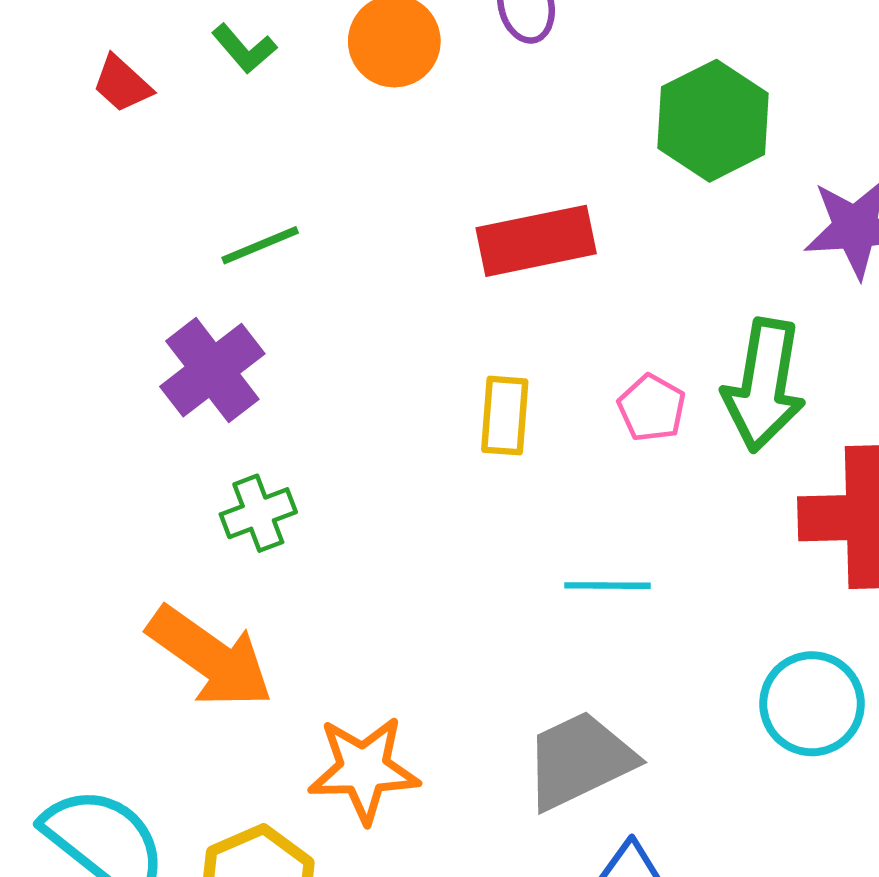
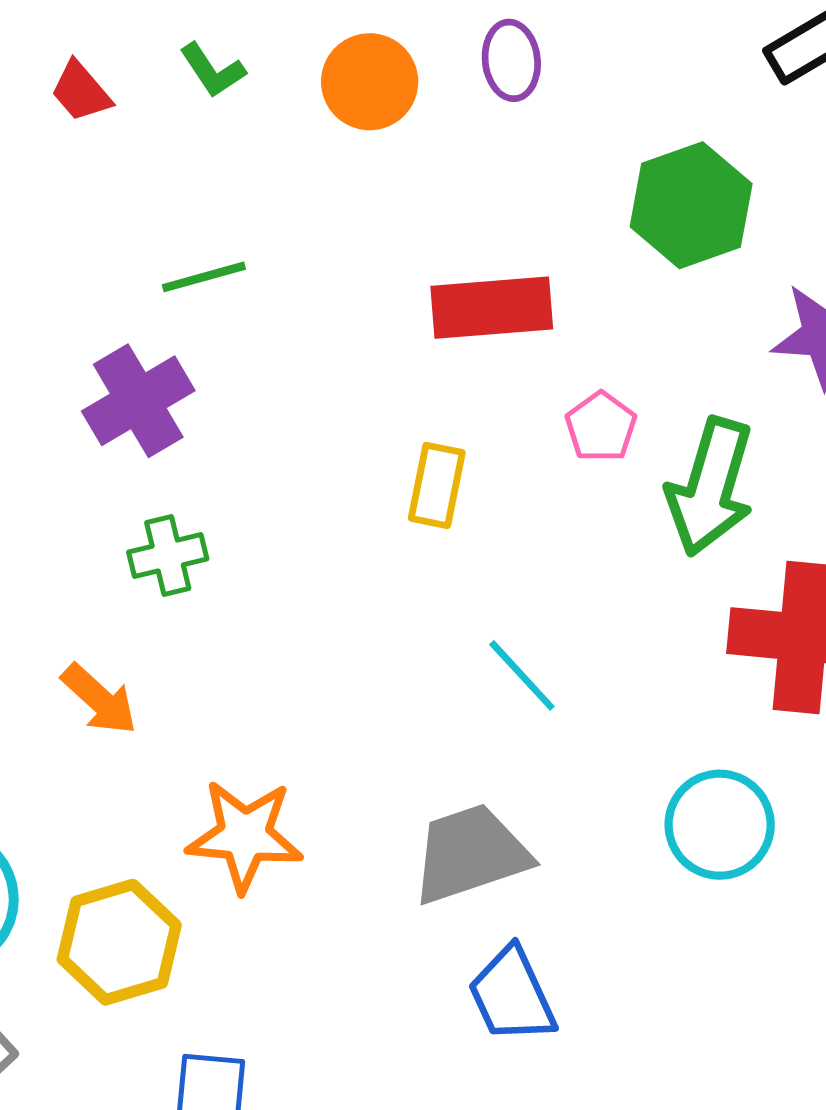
pink pentagon: (652, 408) -> (601, 427), moved
cyan line: (608, 586) -> (522, 675), turned 40
orange arrow: (210, 657) -> (99, 699), size x0.6

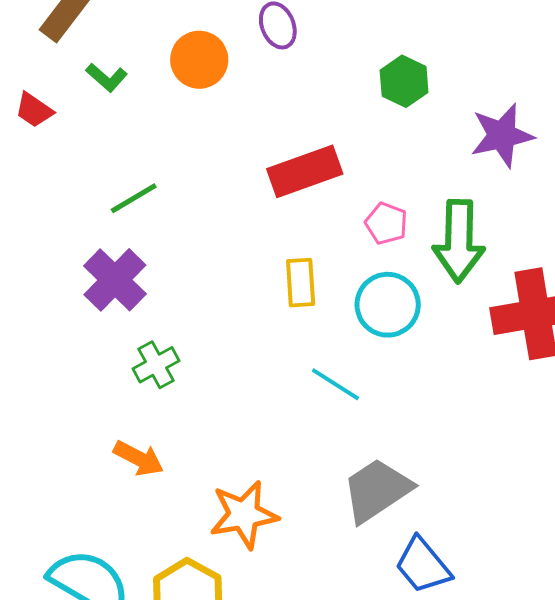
green hexagon: (691, 205) -> (404, 81), size x0.7
cyan line: (522, 675) -> (335, 384), moved
cyan circle: (720, 825) -> (388, 305), moved

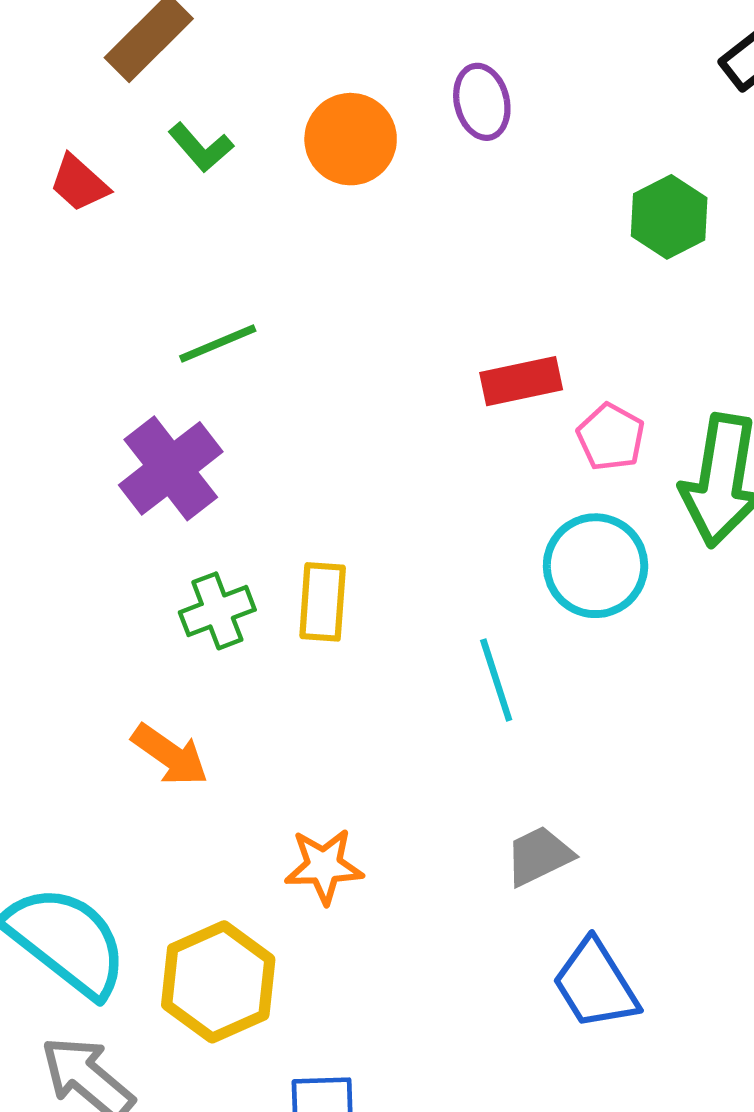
red rectangle: (305, 171) -> (521, 381), moved, size x0.7
yellow rectangle: (301, 283) -> (323, 602), moved
cyan line: (335, 384) -> (496, 680), turned 32
gray trapezoid: (377, 490) -> (539, 856), size x0.6
orange star: (244, 515) -> (324, 866), size x0.7

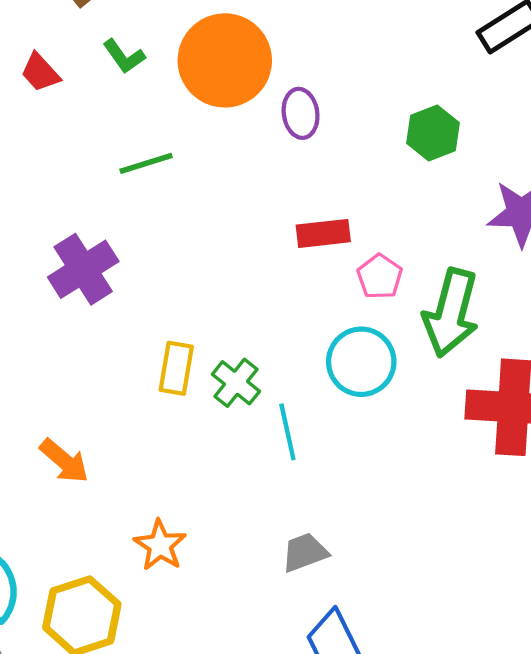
purple ellipse: (482, 102) -> (301, 113), moved
orange circle: (351, 139) -> (225, 60), size x1.5
green line: (218, 344) -> (146, 163), moved
green cross: (217, 611) -> (236, 383), moved, turned -36
orange star: (324, 866) -> (160, 545), turned 30

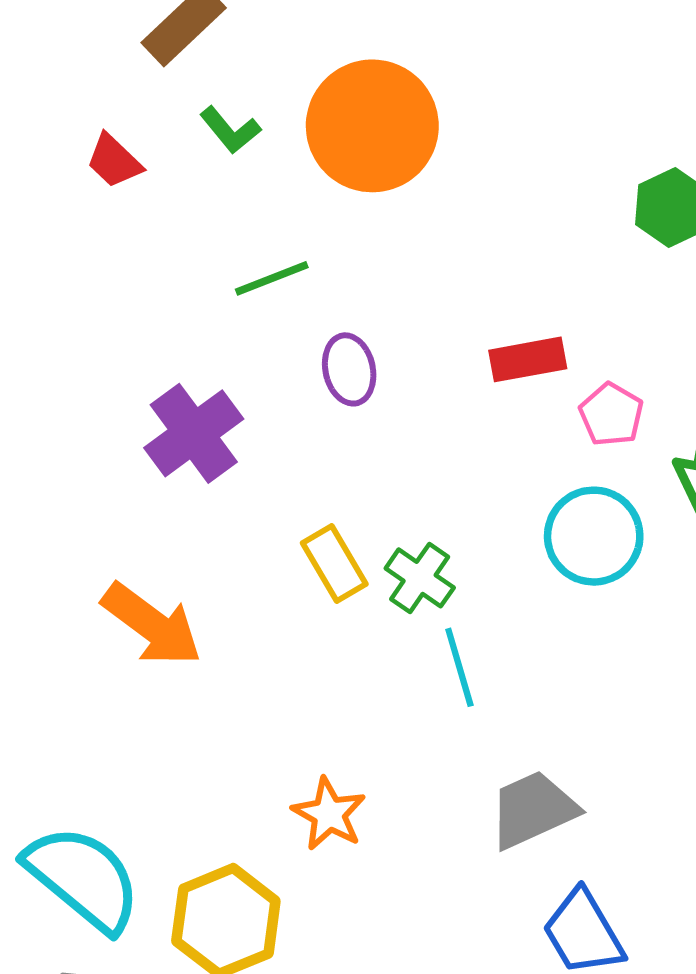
purple ellipse: (301, 113) -> (349, 369), moved
yellow rectangle: (176, 368) -> (334, 564), turned -36
cyan line: (287, 432) -> (459, 667), moved
orange arrow: (64, 461) -> (152, 625), moved, size x1.4
gray trapezoid: (305, 552) -> (533, 810), size x1.4

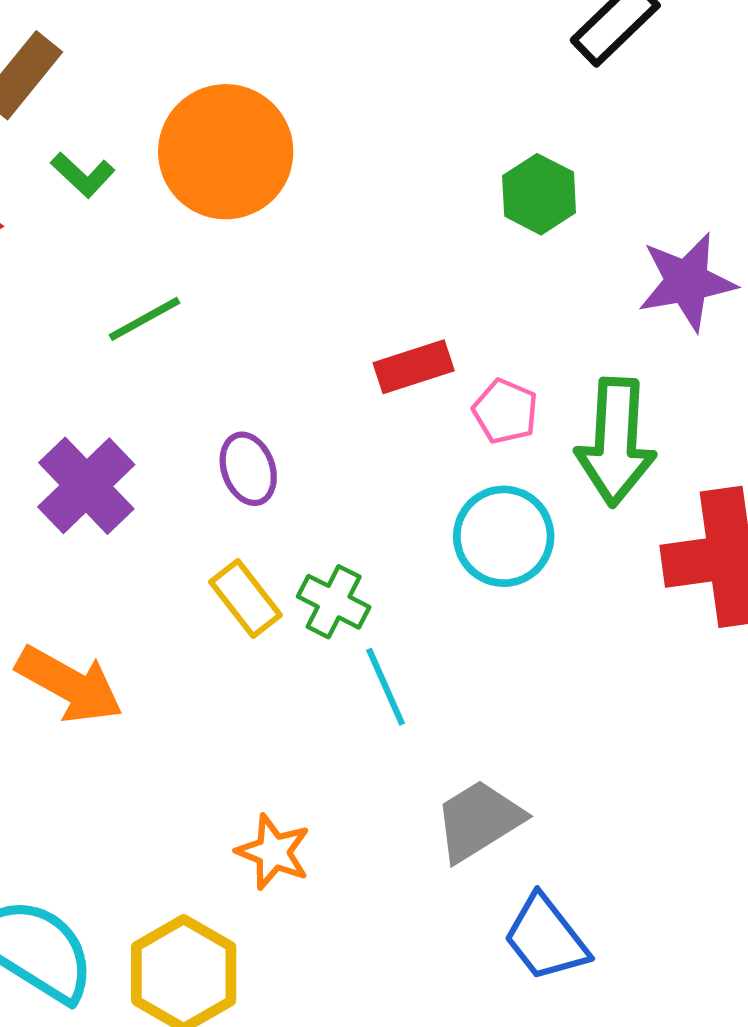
purple ellipse: (349, 369) -> (248, 469), moved

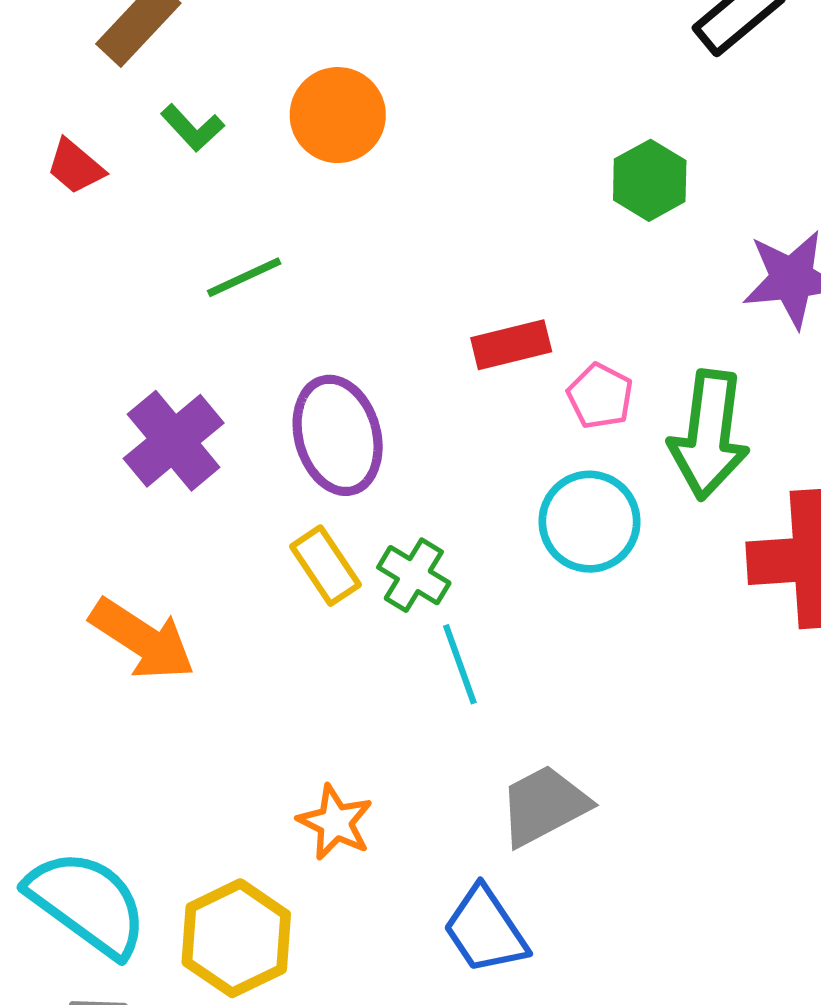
orange circle: (226, 152) -> (338, 115), size x0.7
purple ellipse: (248, 469) -> (338, 435), size x1.6
blue trapezoid: (546, 938) -> (485, 930), moved

